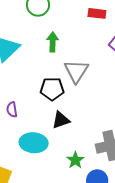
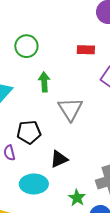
black pentagon: (52, 89) -> (29, 132), moved

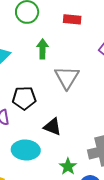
red rectangle: (86, 50) -> (72, 19), moved
black triangle: (59, 159) -> (52, 127), turned 42

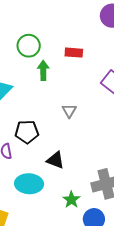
green arrow: (42, 49) -> (43, 70), moved
gray triangle: (67, 77) -> (69, 111), size x0.6

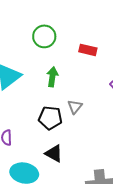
green arrow: (43, 70) -> (52, 77), moved
black pentagon: (27, 132) -> (50, 118), moved

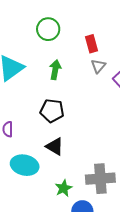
red rectangle: (88, 50) -> (91, 44), turned 60
gray triangle: (75, 107) -> (98, 66), moved

